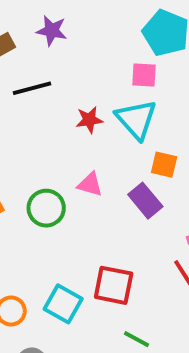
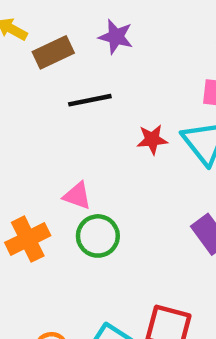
pink triangle: (90, 184) -> (77, 196), moved

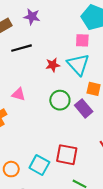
green circle: (98, 236) -> (60, 100), moved

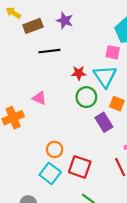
green circle: (60, 100) -> (86, 97), moved
orange circle: (11, 169) -> (55, 149), moved

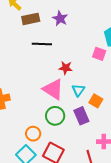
cyan triangle: (105, 76) -> (78, 90), moved, size x0.6
green circle: (86, 97) -> (55, 116), moved
pink triangle: (39, 98) -> (53, 89), moved, size x1.6

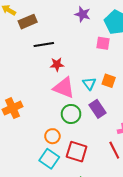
purple star: (60, 18) -> (83, 14), moved
red star: (66, 68) -> (57, 64), moved
orange square: (96, 101) -> (109, 81), moved

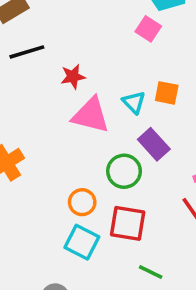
pink square: (103, 43) -> (148, 29), turned 32
black line: (44, 44) -> (27, 52), moved
green circle: (71, 114) -> (124, 171), moved

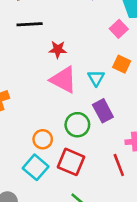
orange square: (167, 93) -> (122, 64), moved

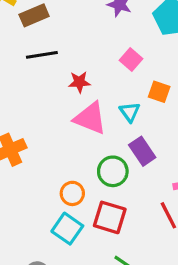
pink square: (119, 29) -> (131, 60), moved

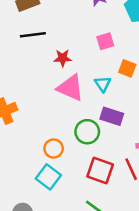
pink square: (131, 60) -> (105, 41), turned 30
purple rectangle: (142, 151) -> (112, 116), turned -40
red square: (110, 217) -> (100, 170), moved

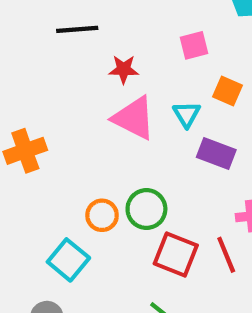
purple rectangle: (112, 116) -> (216, 153), moved
green circle: (87, 132) -> (146, 209), moved
cyan square: (48, 177) -> (68, 260), moved

